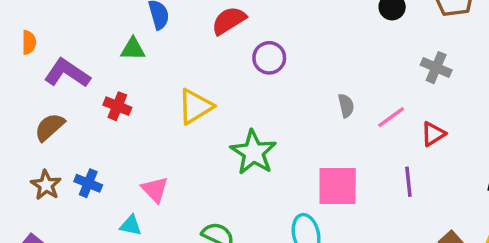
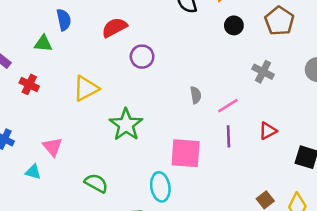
red triangle: (433, 134) -> (268, 131), moved
purple line: (408, 182) -> (228, 136), moved

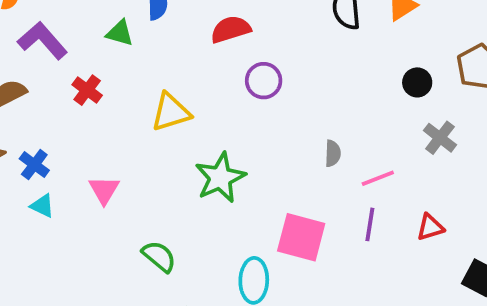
black circle: (234, 25) -> (417, 82), moved
cyan triangle: (33, 172) -> (42, 206), moved

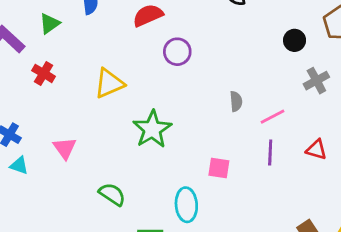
green triangle: (120, 33) -> (50, 24), moved, turned -45
gray cross: (440, 138) -> (316, 81), turned 30
red triangle: (430, 227) -> (316, 150), turned 40
pink square: (301, 237) -> (219, 168), size x0.6

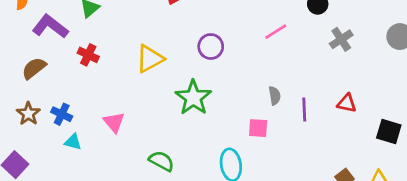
purple circle: (177, 52) -> (211, 47), moved
gray semicircle: (236, 101) -> (275, 96), moved
pink line: (272, 117) -> (276, 32), moved

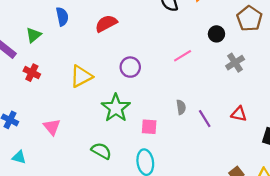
purple line: (304, 110) -> (205, 119), turned -30
pink square: (258, 128) -> (149, 127), moved
cyan triangle: (73, 142) -> (19, 157), moved
green semicircle: (162, 161) -> (101, 151), moved

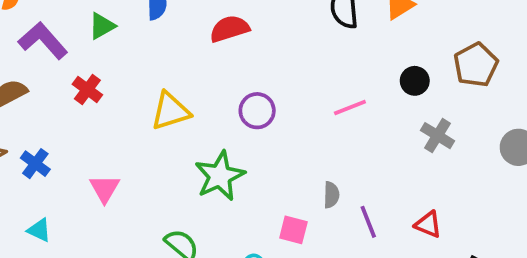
gray cross: (235, 63) -> (437, 136), turned -36
pink square: (149, 127) -> (293, 230), moved

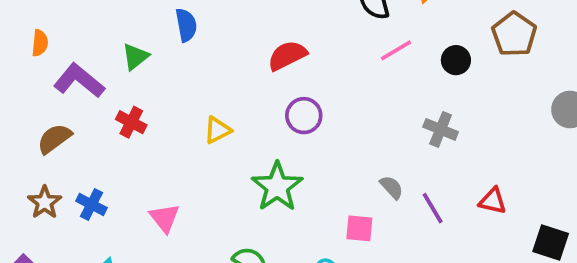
red semicircle: (230, 29) -> (287, 56), moved
pink line: (350, 108) -> (396, 50), moved
yellow triangle: (170, 111) -> (217, 130), size x0.7
gray cross: (437, 136) -> (441, 129), moved
gray semicircle: (331, 195) -> (392, 187), turned -35

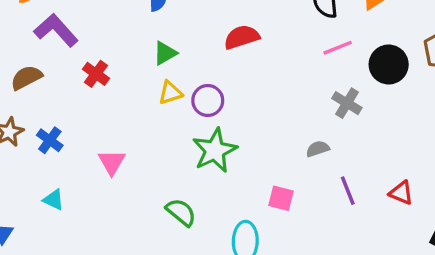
green triangle: (135, 57) -> (165, 53), moved
black circle: (456, 60) -> (389, 64), size x1.5
purple circle: (304, 116) -> (208, 100), moved
gray cross: (441, 129) -> (347, 103), moved
gray semicircle: (392, 187) -> (318, 149), moved, turned -75

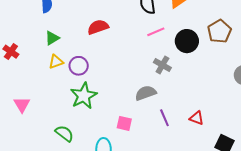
gray semicircle: (318, 149) -> (146, 93), size x1.5

